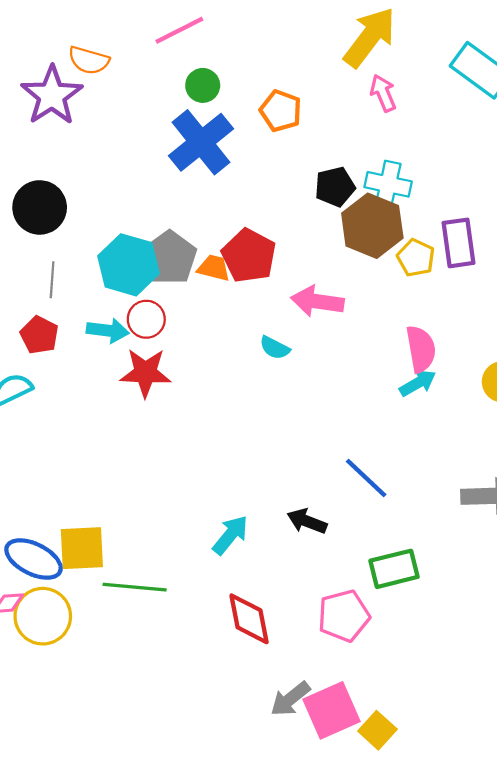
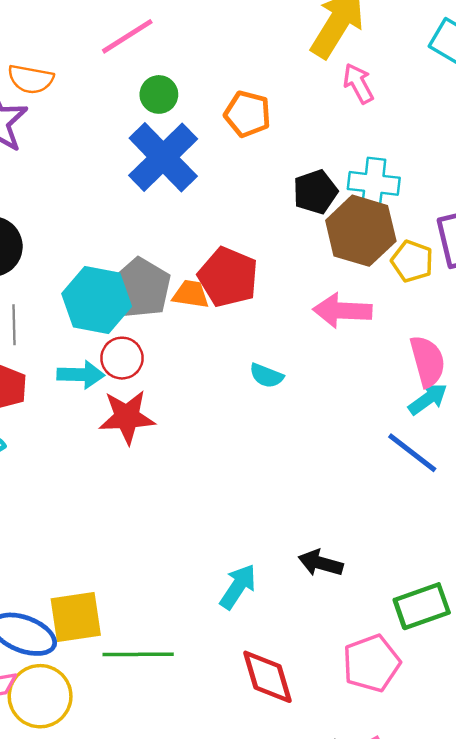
pink arrow: (317, 301) -> (342, 311), moved
blue line: (366, 478) -> (412, 453), moved

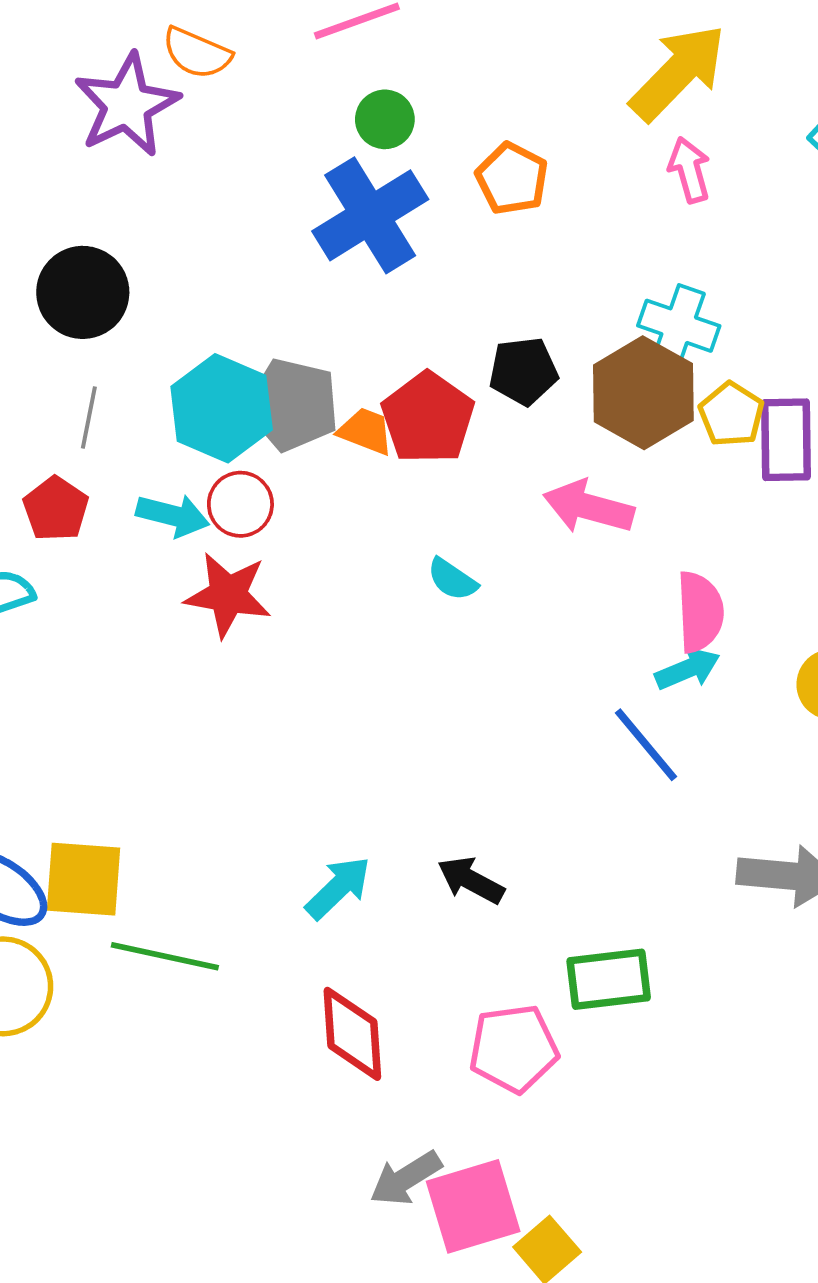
black pentagon: (315, 192) -> (523, 371), moved
yellow pentagon: (412, 261) -> (732, 414), moved
gray pentagon: (141, 288) -> (293, 405), turned -30

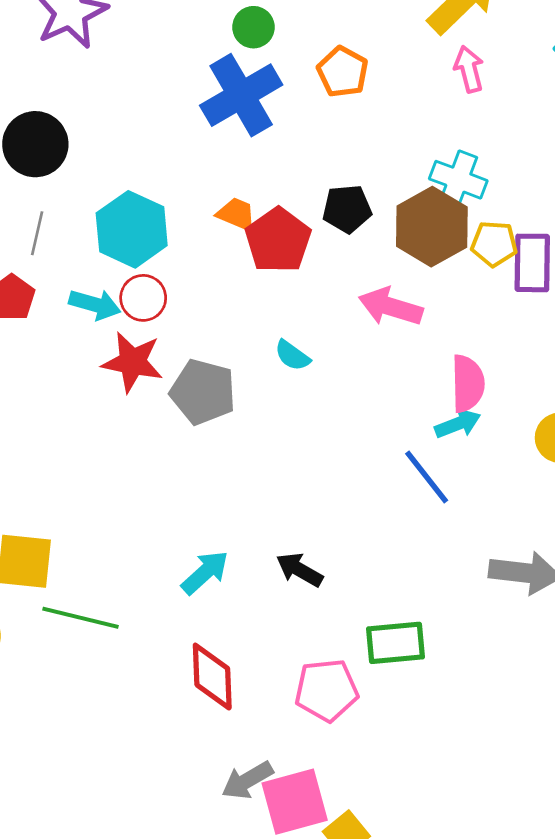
gray pentagon: (293, 405) -> (203, 392), moved
yellow pentagon: (732, 414) -> (494, 244), turned -30
orange trapezoid: (366, 431) -> (236, 214), moved

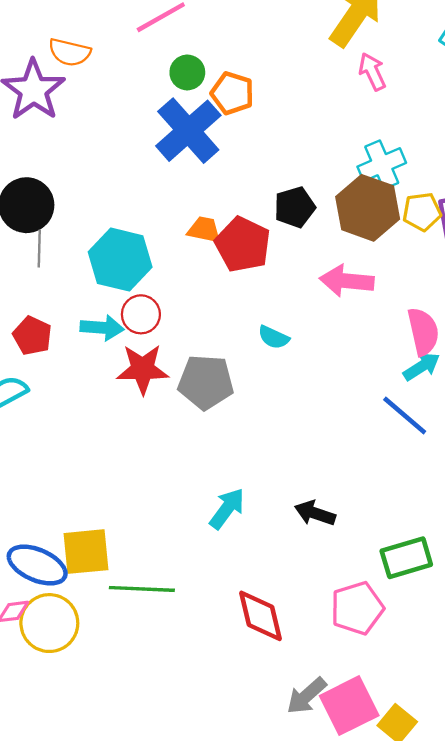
orange pentagon: (343, 72) -> (232, 93), moved
cyan cross: (458, 180) -> (382, 165), turned -33
gray line: (37, 233) -> (39, 249), moved
cyan arrow: (205, 572) -> (227, 509), moved

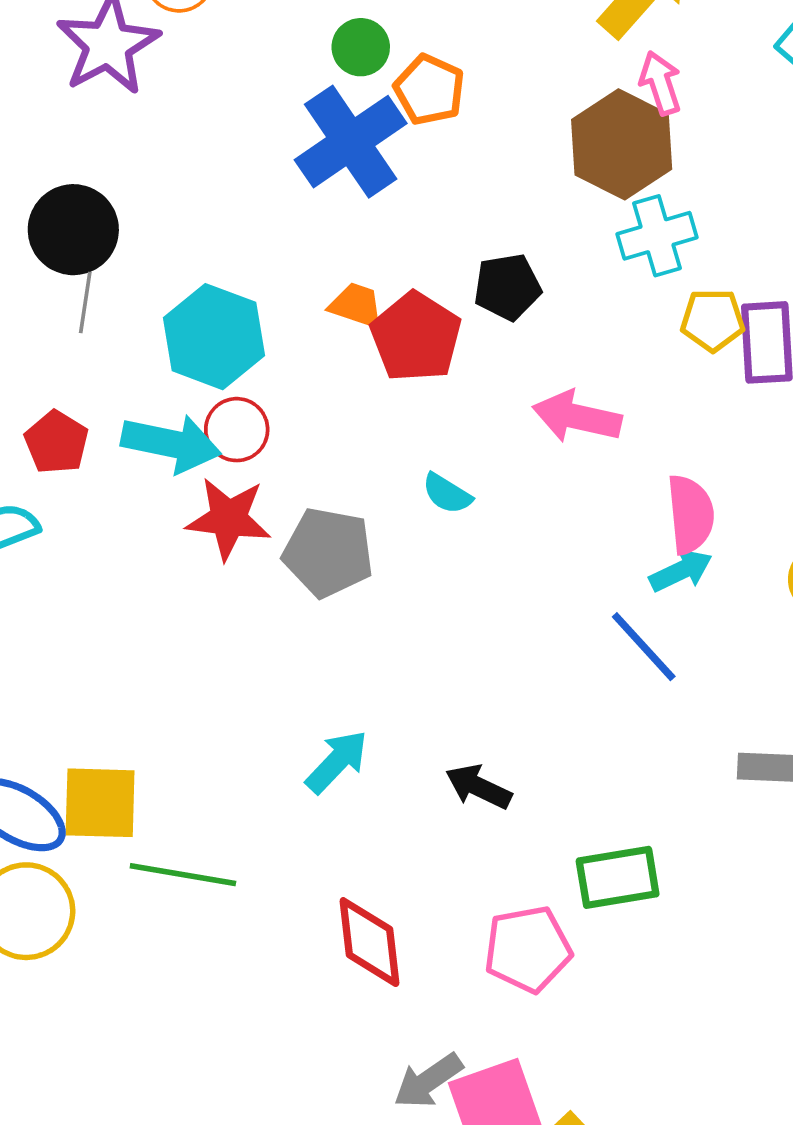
brown hexagon: (368, 208) -> (622, 144), moved
cyan arrow: (102, 328) -> (171, 443), size x1.4

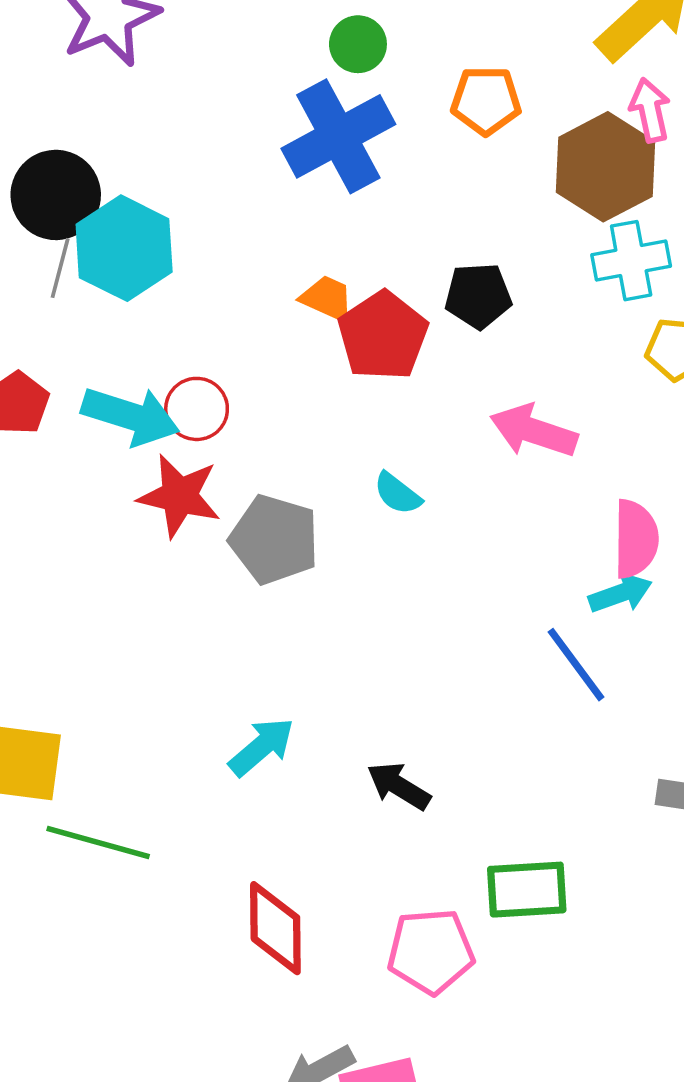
orange pentagon: (429, 90) -> (486, 101), moved, turned -30
cyan hexagon: (214, 337) -> (124, 248), moved

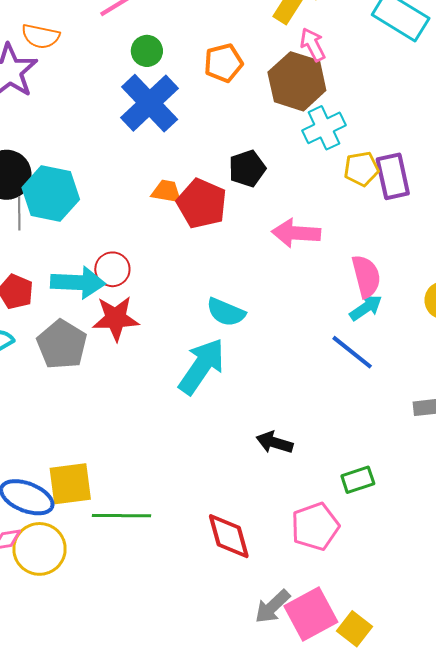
cyan semicircle: (398, 494) -> (226, 312), moved, size x1.4
gray pentagon: (274, 539) -> (62, 344), moved, turned 30
cyan arrow: (262, 747) -> (202, 366), moved, size x1.5
green rectangle: (527, 890) -> (358, 480), size x0.7

